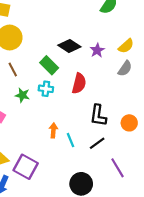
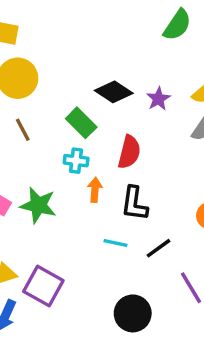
green star: (22, 95) -> (38, 205), moved, size x1.5
black L-shape: (98, 115) -> (134, 204), moved
orange arrow: (53, 130) -> (95, 190), moved
cyan line: (70, 140) -> (115, 243), turned -56

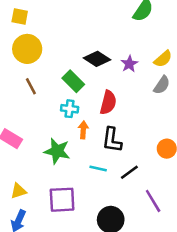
green star: (38, 205) -> (57, 151), moved
purple square: (43, 286) -> (62, 200), moved, turned -32

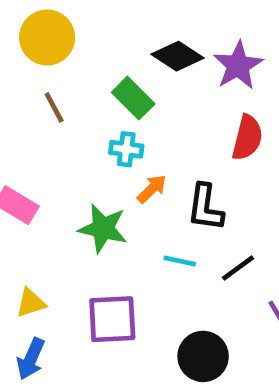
purple star: (129, 64) -> (238, 65), size x1.5
red semicircle: (108, 102) -> (247, 138), moved
orange arrow: (83, 130) -> (152, 189), turned 42

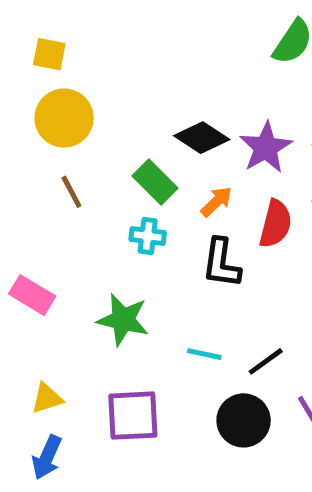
orange arrow: (152, 189) -> (216, 202), moved
black L-shape: (205, 207) -> (221, 263), moved
black circle: (203, 356) -> (244, 420), moved

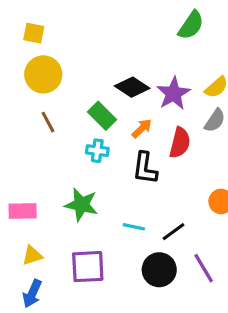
pink rectangle: (32, 295) -> (23, 211), moved, turned -32

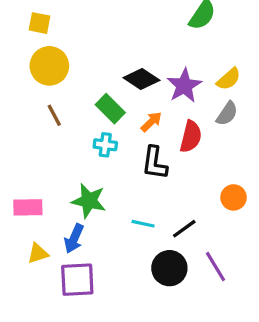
purple square: (88, 267) -> (77, 280), moved
blue arrow: (32, 294) -> (74, 239), moved

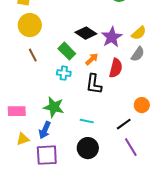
black line: (184, 229) -> (124, 124), moved
black circle: (169, 268) -> (88, 148), moved

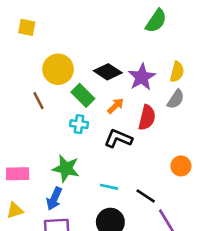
yellow circle: (30, 25) -> (58, 69), moved
yellow semicircle: (139, 33) -> (177, 72), turned -35
black L-shape: (94, 84) -> (118, 138), turned 105
black line: (124, 124) -> (146, 196), moved, turned 70
yellow triangle: (23, 139) -> (15, 210), moved

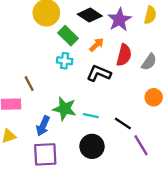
gray semicircle: (176, 99) -> (149, 62), moved
brown line: (38, 101) -> (29, 84), moved
green star: (66, 169) -> (65, 109), moved

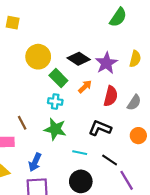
black L-shape: (99, 73) -> (100, 128), moved
green star: (65, 109) -> (55, 129), moved

